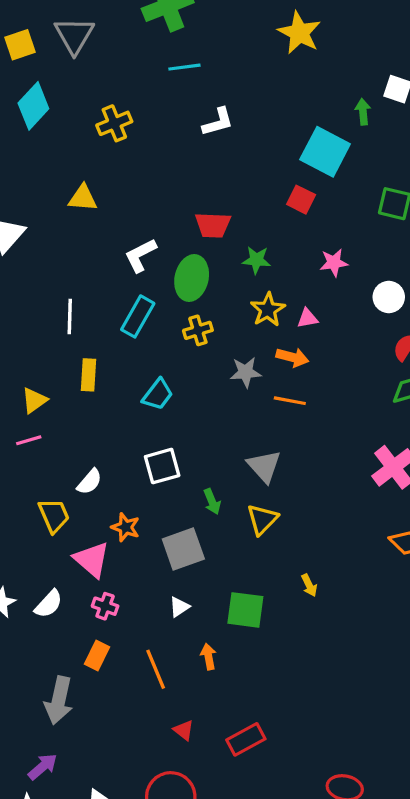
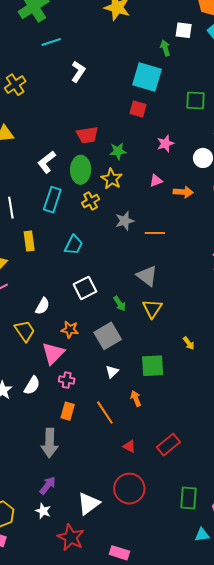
white L-shape: (218, 122) -> (78, 72), turned -30
yellow star: (268, 310) -> (112, 179), moved
orange arrow: (292, 357) -> (183, 192), moved
pink triangle: (92, 560) -> (53, 353), turned 45

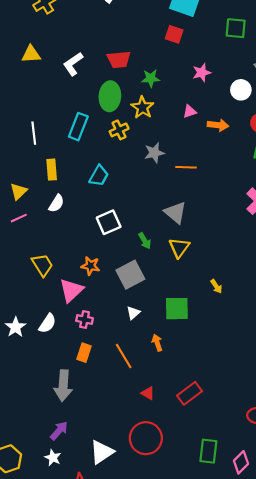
white L-shape: (47, 162) -> (73, 64), moved
white semicircle: (42, 306) -> (56, 203), moved

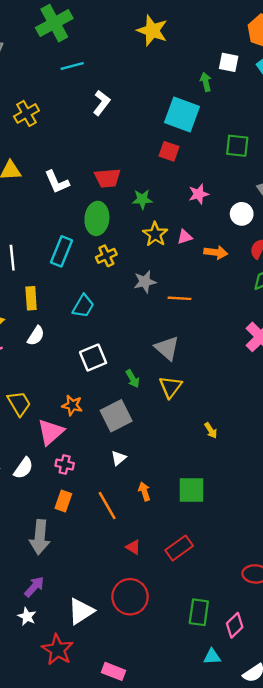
white L-shape: (73, 64) -> (57, 182), turned -80
yellow star: (142, 107) -> (155, 234), moved
green square: (177, 309) -> (191, 490), moved

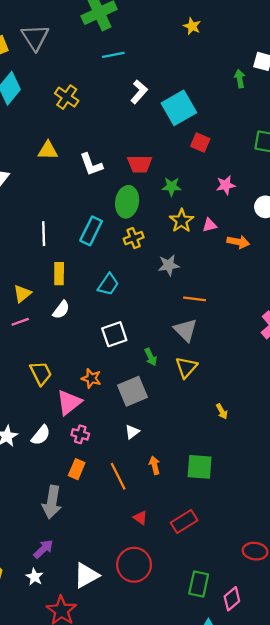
yellow star: (152, 31) -> (192, 26), size x0.6
yellow cross: (26, 113) -> (67, 97), turned -30
cyan square: (182, 114) -> (179, 108), moved, turned 36
orange line: (180, 298) -> (194, 299), moved

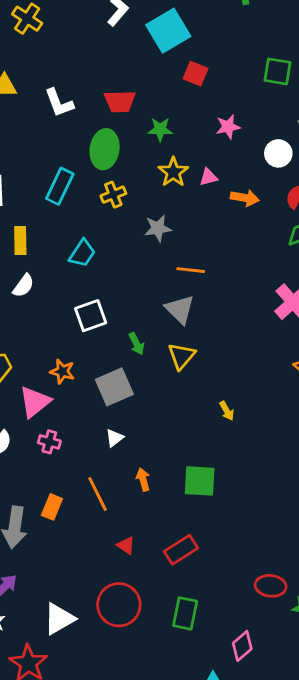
orange rectangle: (77, 469) -> (52, 507), moved
green rectangle: (199, 584) -> (185, 613), moved

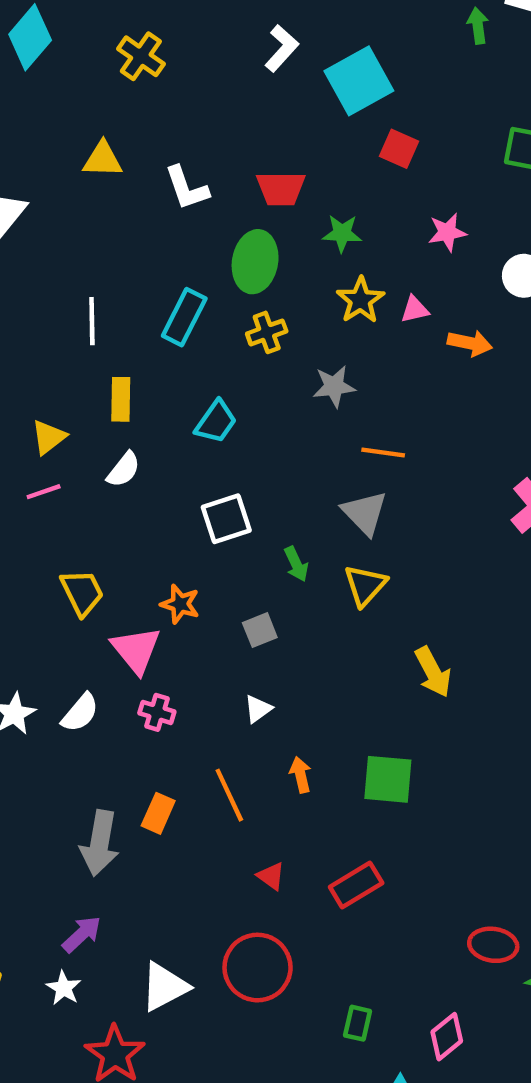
gray square: (114, 387) -> (260, 630), size x0.6
pink triangle: (35, 402) -> (136, 650), turned -32
yellow arrow: (227, 411) -> (433, 672), size x1.6
green rectangle: (185, 613) -> (358, 1023), moved, size x0.7

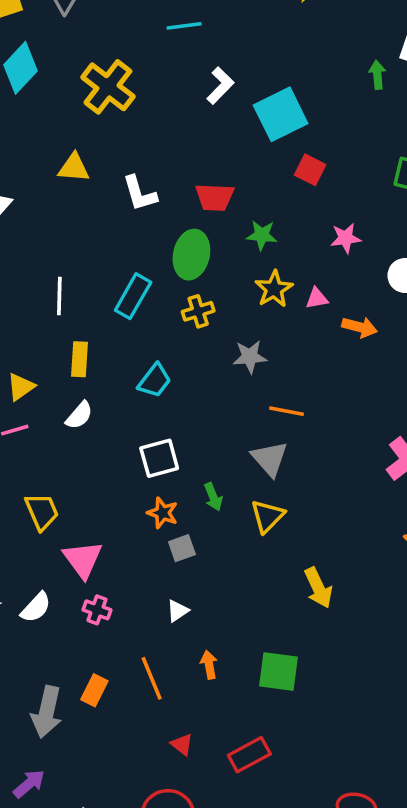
yellow cross: (141, 56) -> (108, 87), size x1.4
orange star: (180, 604) -> (163, 513), moved

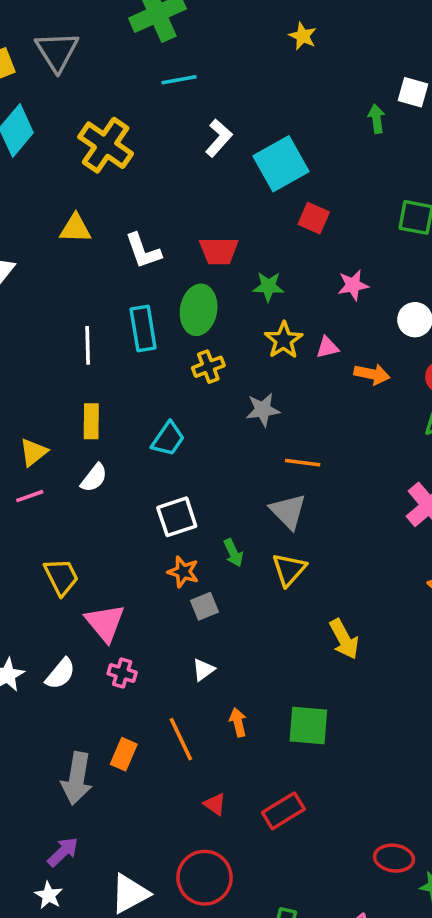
white line: (59, 296) -> (88, 345), moved
cyan rectangle: (133, 296) -> (143, 328), moved, turned -36

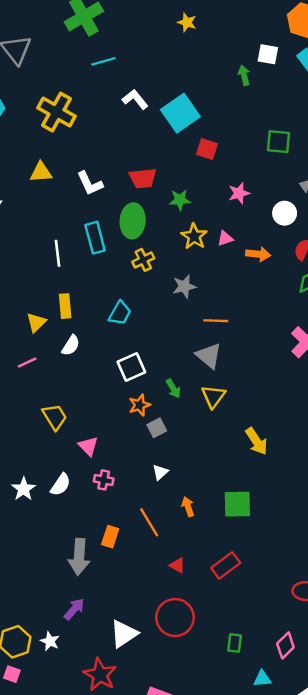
white L-shape: (219, 138) -> (135, 99), turned -75
yellow triangle: (33, 452) -> (36, 322), moved
orange star: (183, 572) -> (139, 405), turned -30
pink triangle: (105, 623) -> (88, 446), size x0.7
white star: (49, 895) -> (50, 641), moved

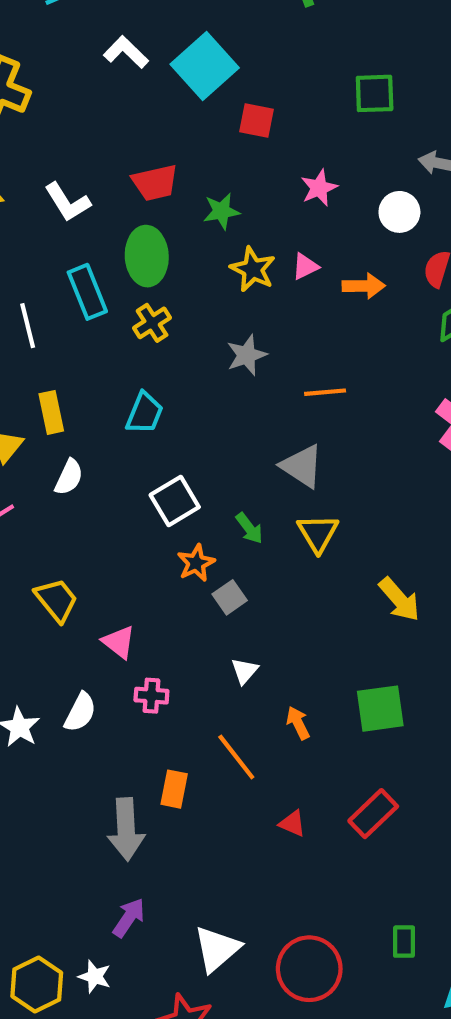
yellow cross: (143, 260) -> (152, 323), moved
orange line: (216, 321) -> (325, 392), moved
red circle: (175, 618) -> (309, 969), moved

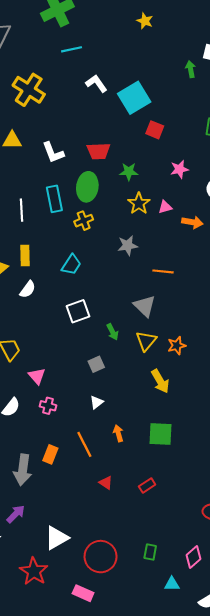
orange star: (196, 563) -> (177, 346), moved
yellow arrow: (399, 599) -> (160, 381), moved
red rectangle: (373, 814) -> (147, 485), size x0.7

